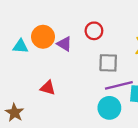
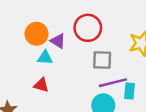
red circle: (94, 31) -> (88, 28), size x1.5
cyan triangle: (20, 46) -> (45, 58), moved

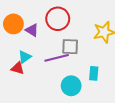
cyan triangle: (45, 58) -> (25, 57), moved, turned -40
purple line: (113, 83) -> (57, 58), moved

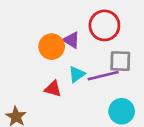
orange circle: (13, 24) -> (52, 47), moved
cyan triangle: (25, 57) -> (77, 74), moved

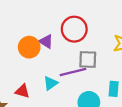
cyan triangle: (77, 74) -> (51, 83), moved
red triangle: (53, 89) -> (22, 91), moved

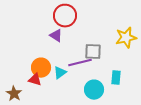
red circle: (74, 29) -> (65, 16), moved
orange circle: (29, 47) -> (41, 68), moved

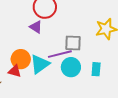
cyan triangle: (60, 73) -> (40, 64), size x1.5
cyan circle: (94, 90) -> (71, 67), moved

